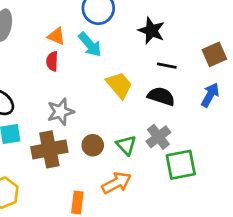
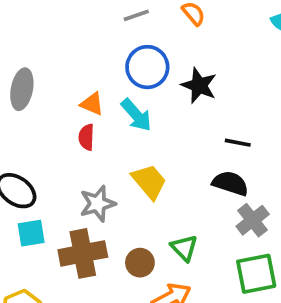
black star: (151, 31) -> (199, 85), moved
yellow trapezoid: (119, 85) -> (149, 181), moved
gray cross: (158, 137) -> (253, 220), moved
brown circle: (93, 145) -> (140, 263), moved

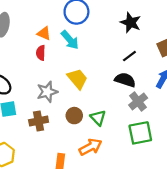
black star: (199, 85) -> (131, 23), moved
black line: (238, 143) -> (129, 56), turned -48
brown cross: (83, 253) -> (39, 121), size x0.7
brown circle: (140, 263) -> (74, 116), moved

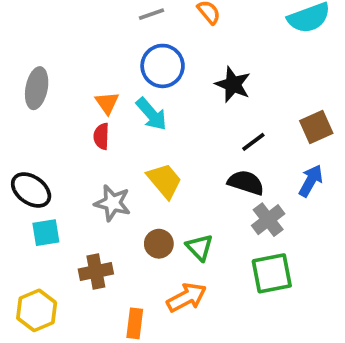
black star: (131, 23) -> (233, 84), moved
orange triangle: (44, 33) -> (107, 103), turned 32
gray star: (47, 92) -> (113, 203), turned 30
brown cross: (39, 121) -> (96, 271), moved

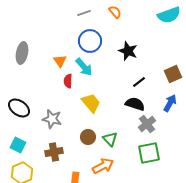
red semicircle: (101, 136) -> (68, 81), moved
gray star: (113, 203) -> (52, 119), moved
cyan square: (46, 233) -> (18, 145), moved, turned 35

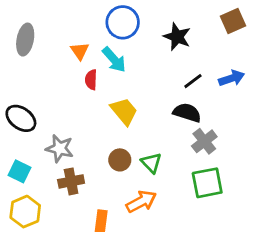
brown square: (173, 74) -> (233, 21), moved
blue arrow: (170, 103) -> (232, 78), moved, turned 42
gray star: (52, 119) -> (60, 148), moved

